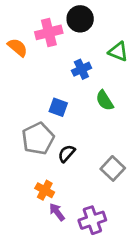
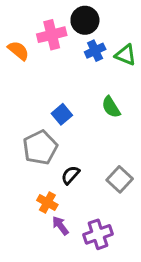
blue cross: (81, 69) -> (95, 51), moved
blue square: (58, 107) -> (62, 114), turned 30
black semicircle: (66, 154) -> (70, 175), moved

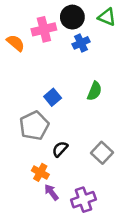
green triangle: (125, 55) -> (107, 17), moved
green semicircle: (111, 107) -> (95, 91), turned -126

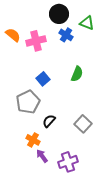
green triangle: (107, 17) -> (87, 23), moved
pink cross: (44, 29) -> (36, 41), moved
blue cross: (81, 43) -> (66, 35), turned -32

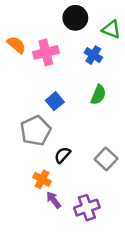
blue cross: (66, 35) -> (93, 55), moved

